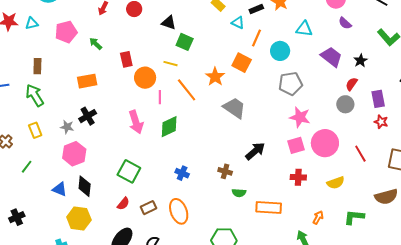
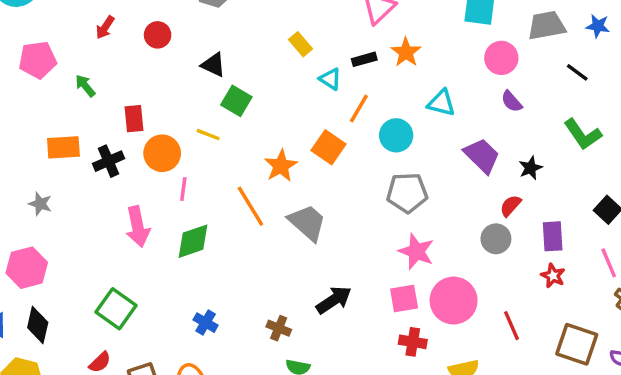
orange line: (187, 90) -> (250, 206), moved
black cross: (88, 116) -> (109, 161), moved
gray star: (67, 127) -> (40, 204), moved
red cross: (298, 177) -> (413, 342), moved

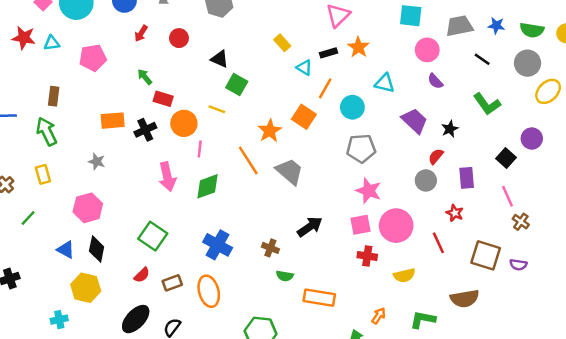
green arrow: (85, 86) -> (145, 77), moved
red rectangle: (134, 119) -> (163, 99), turned -66
red star: (553, 276) -> (455, 213), moved
blue cross: (206, 323) -> (218, 245), size x1.6

